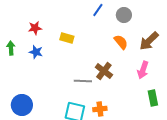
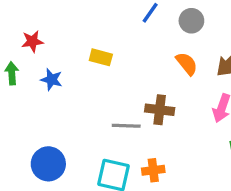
red star: (35, 28) -> (32, 41), moved
brown cross: (104, 71) -> (160, 110), turned -30
blue circle: (22, 105) -> (48, 164), moved

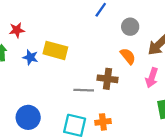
gray circle: (191, 21) -> (130, 27), moved
yellow rectangle: (101, 57) -> (55, 50), moved, size x1.5
orange semicircle: (187, 64) -> (128, 56), moved

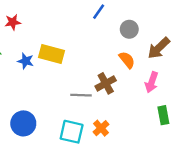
red star: (17, 30) -> (13, 22), moved
brown cross: (107, 79) -> (106, 83), turned -36
orange cross: (103, 122) -> (101, 128), turned -35

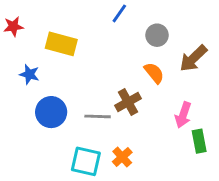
yellow rectangle: (52, 54) -> (61, 44), moved
pink arrow: (152, 82) -> (183, 115), moved
blue circle: (23, 123) -> (51, 112), moved

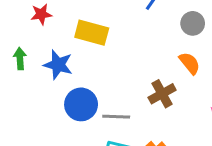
blue star: (29, 74) -> (58, 65), size x1.4
gray line: (98, 116) -> (116, 117), moved

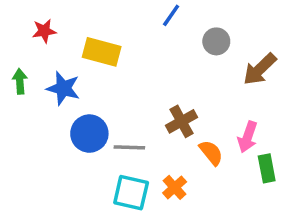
orange semicircle: (190, 63) -> (211, 153), moved

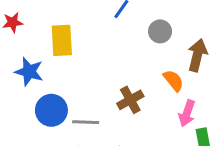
yellow rectangle: (102, 52) -> (62, 40), turned 72
brown arrow: (260, 69) -> (197, 55), turned 148
orange semicircle: (211, 153) -> (173, 81), moved

